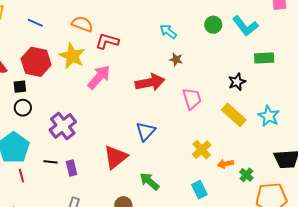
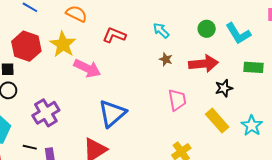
red L-shape: (107, 41) -> (114, 35), moved
pink arrow: (99, 77) -> (87, 68), turned 68
red arrow: (150, 82) -> (204, 64), moved
blue triangle: (146, 131) -> (112, 113), moved, size x1.4

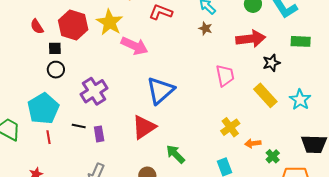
brown star: (166, 59) -> (205, 28), moved

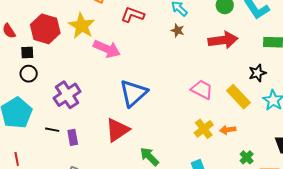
black star: (271, 63) -> (257, 73), moved
pink trapezoid: (225, 75) -> (202, 90), moved, turned -50
red line: (48, 137) -> (17, 159), moved
orange arrow: (253, 143) -> (228, 130), moved

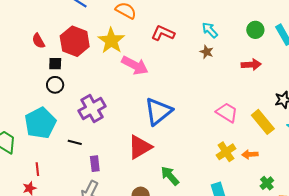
red arrow: (223, 40) -> (251, 65), size x0.7
purple rectangle: (73, 137) -> (95, 164), moved

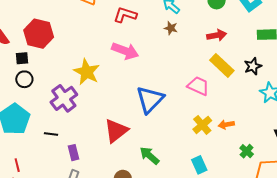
yellow star: (111, 41) -> (87, 72), moved
pink arrow: (135, 65) -> (125, 51), moved
blue triangle: (158, 111) -> (150, 100), moved
yellow rectangle: (263, 122) -> (222, 65), moved

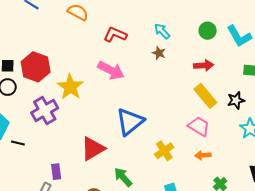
red hexagon: (39, 34) -> (36, 67), moved
pink trapezoid: (198, 86) -> (199, 126), moved
yellow cross: (202, 125) -> (164, 151), moved
black line: (51, 134) -> (18, 143), moved
purple rectangle: (73, 153) -> (56, 172), moved

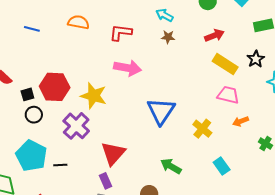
red triangle: (93, 149) -> (113, 153), moved

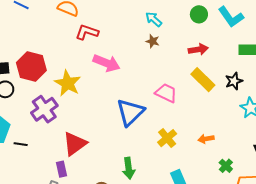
red L-shape: (121, 33) -> (87, 32), moved
pink trapezoid: (228, 95) -> (166, 93), moved
green arrow: (171, 166) -> (129, 168), turned -140

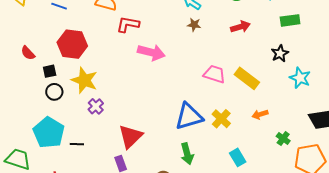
red hexagon: (31, 67) -> (72, 44), moved
yellow rectangle: (203, 80) -> (247, 78), moved
yellow star: (68, 83) -> (84, 80), moved
purple cross: (44, 109) -> (96, 106), size x0.6
blue triangle: (130, 112) -> (189, 116), moved, turned 36

